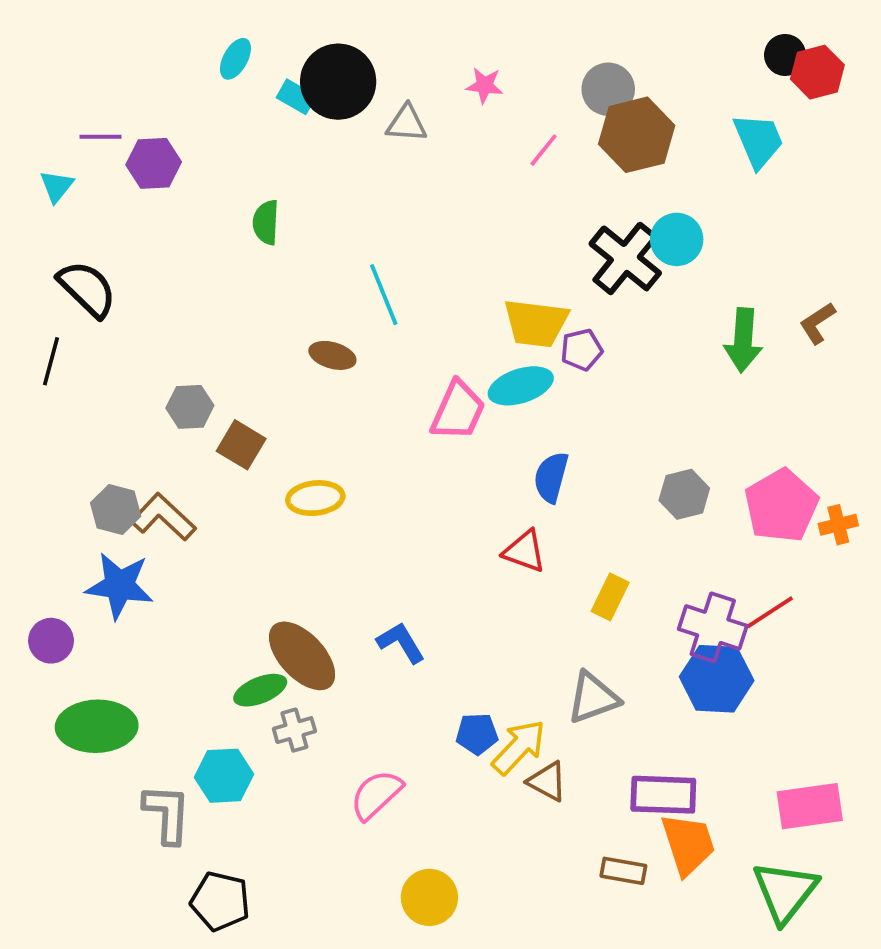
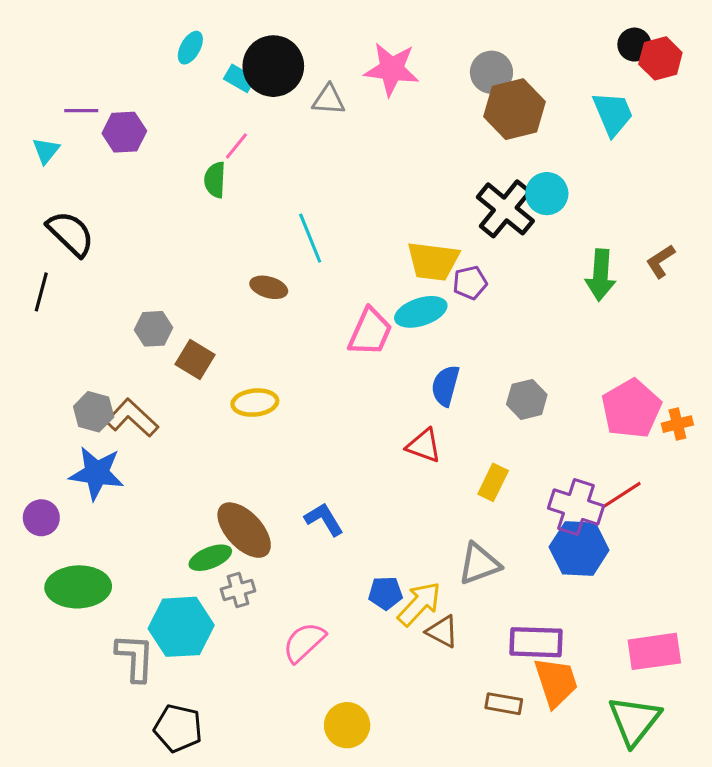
pink star: (485, 85) -> (392, 69), size x1.8
pink line: (544, 150) -> (236, 146), moved
gray hexagon: (684, 494) -> (527, 399), moved
cyan hexagon: (224, 776) -> (181, 627), size x1.4

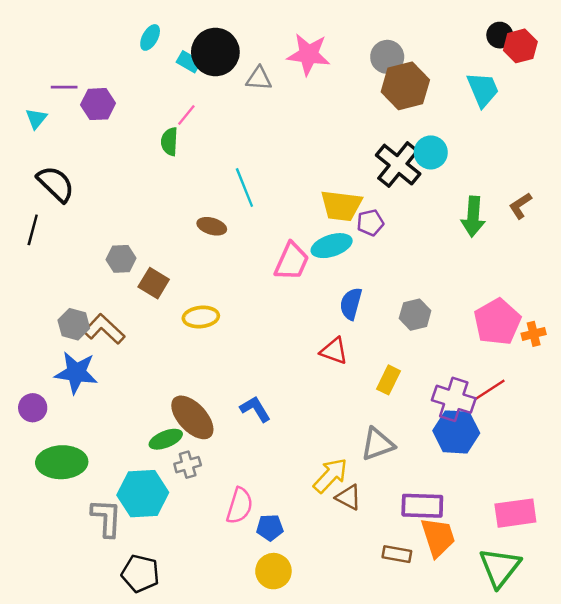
blue pentagon: (385, 593) -> (270, 528), moved
pink semicircle: (304, 642) -> (240, 506), turned 150

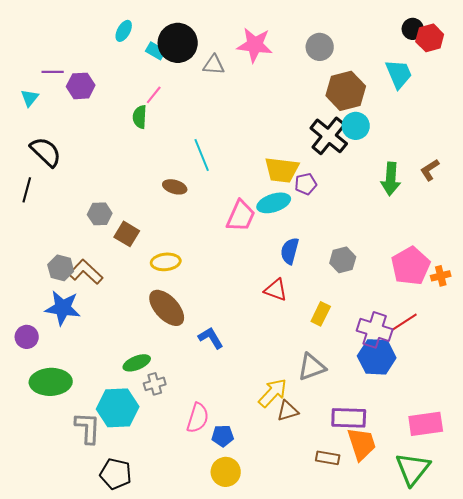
brown hexagon: (405, 86) -> (346, 91), moved
brown ellipse: (192, 417) -> (167, 308), moved
brown triangle: (348, 497) -> (288, 411), turned -45

